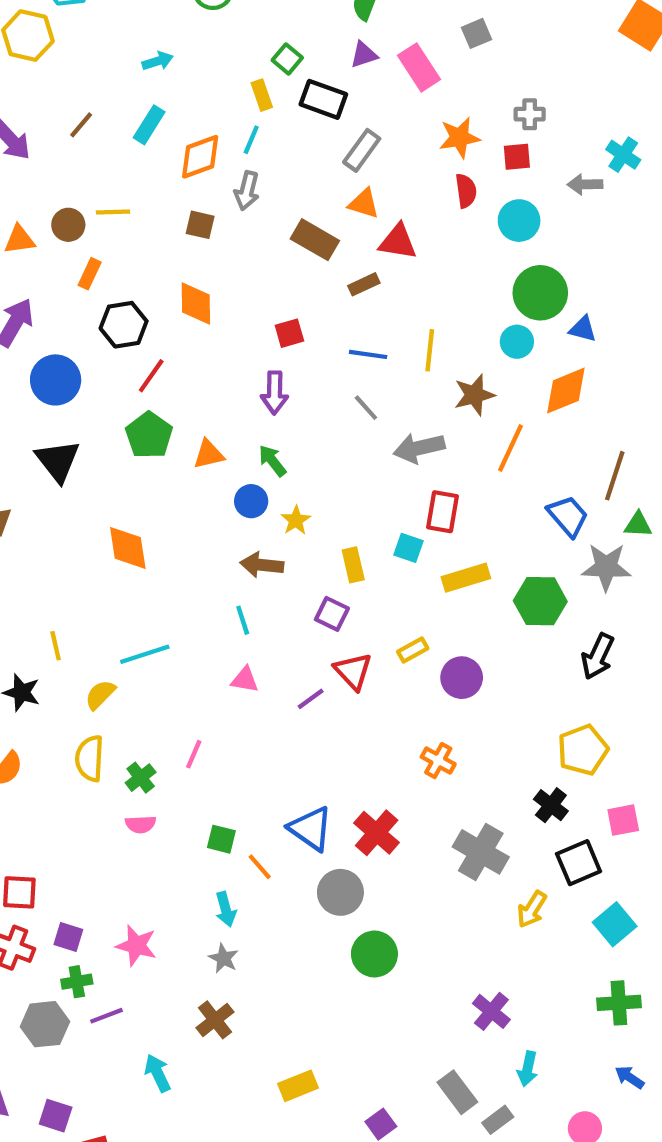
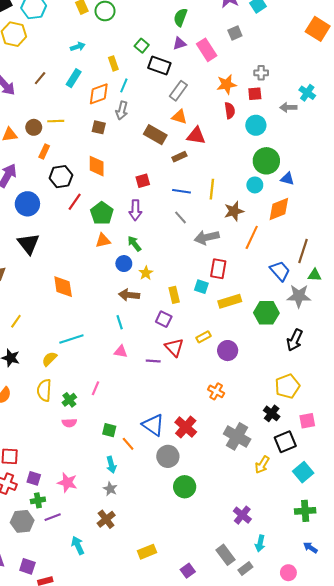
yellow rectangle: (262, 95) -> (113, 63), moved
green pentagon: (149, 435) -> (102, 213), moved
yellow line: (56, 646) -> (16, 321), moved, turned 48
purple line: (311, 699) -> (153, 361), turned 40

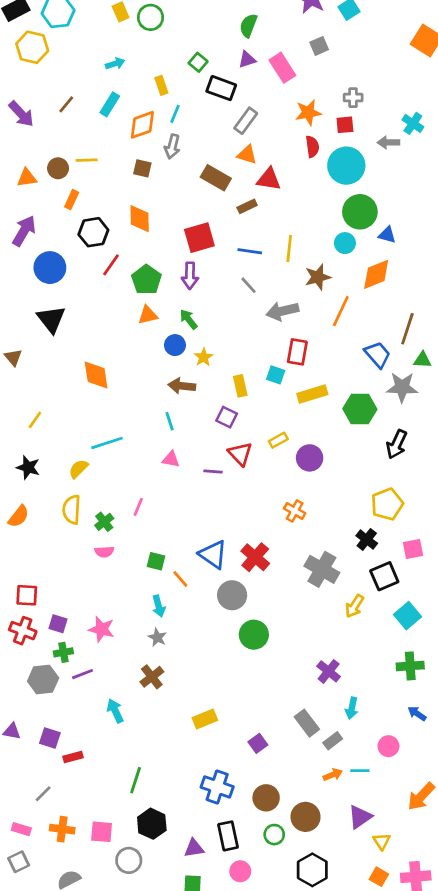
cyan circle: (256, 125) -> (346, 166), size x1.4
red square: (143, 181) -> (199, 238), size x1.6

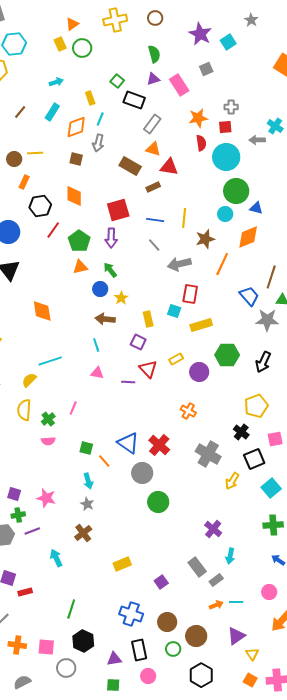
green semicircle: (248, 26) -> (154, 54), turned 144
green hexagon: (360, 409) -> (227, 355), moved
pink circle: (388, 746) -> (269, 592), moved

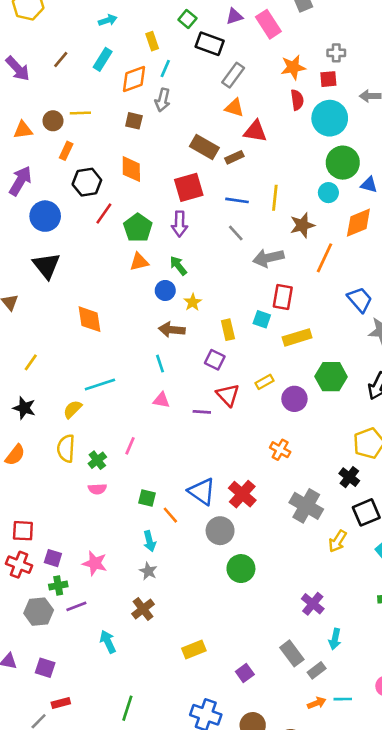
brown rectangle: (130, 166) -> (204, 147), moved
red rectangle: (25, 592) -> (61, 703), moved

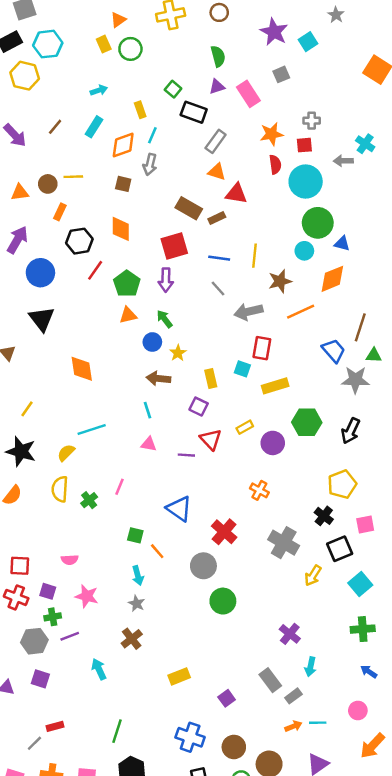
orange line: (324, 258) -> (301, 312), turned 40
black star: (24, 408) -> (21, 451), size x1.4
pink semicircle: (97, 489) -> (70, 560), moved
blue triangle: (202, 492) -> (179, 509), moved
purple square: (45, 668) -> (40, 679), moved

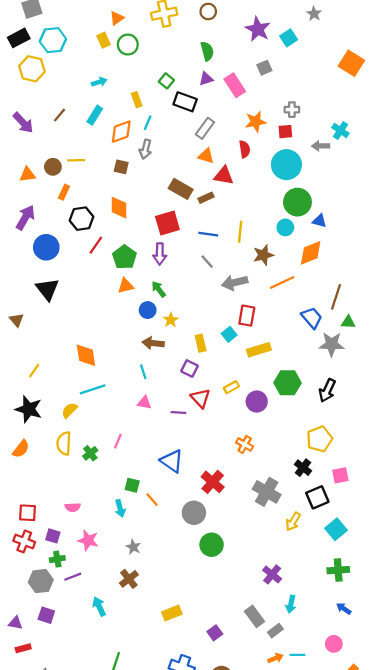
red semicircle: (275, 164) -> (245, 149), moved
orange diamond: (82, 369) -> (86, 355), moved
cyan square: (242, 369) -> (229, 334), turned 32
cyan arrow: (138, 576) -> (120, 508), moved
red rectangle: (55, 726) -> (23, 648), moved

